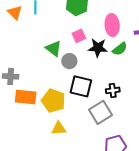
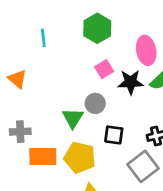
orange triangle: (15, 13) -> (17, 79), moved
green triangle: (54, 48) -> (73, 118), moved, turned 30
black square: (81, 86) -> (114, 135), size x0.7

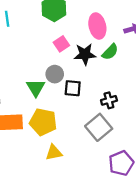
black square: (114, 135) -> (73, 88), moved

